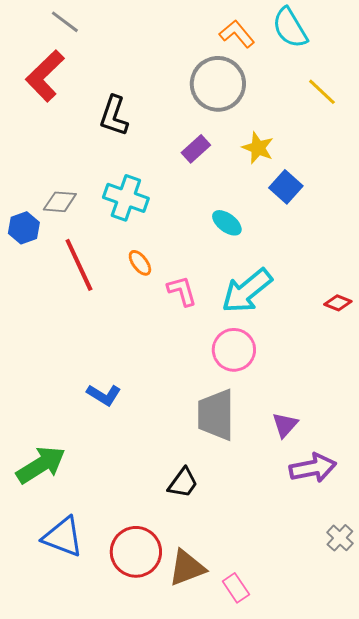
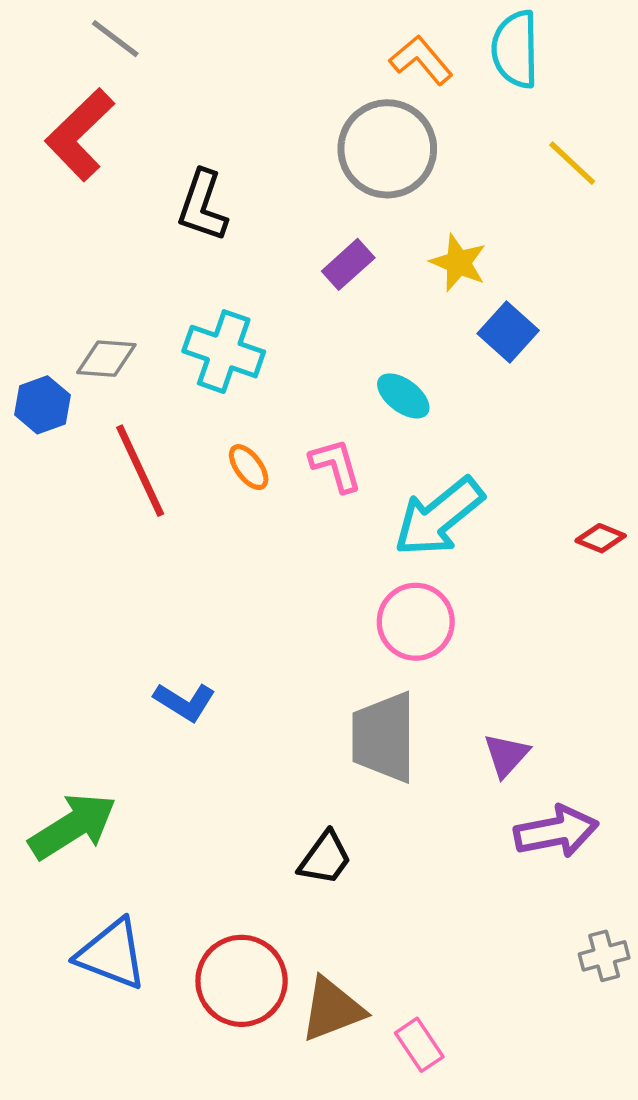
cyan semicircle: (290, 28) -> (515, 49), turned 30
pink L-shape: (182, 291) -> (336, 465), moved
gray cross: (340, 538) -> (604, 956), turned 32

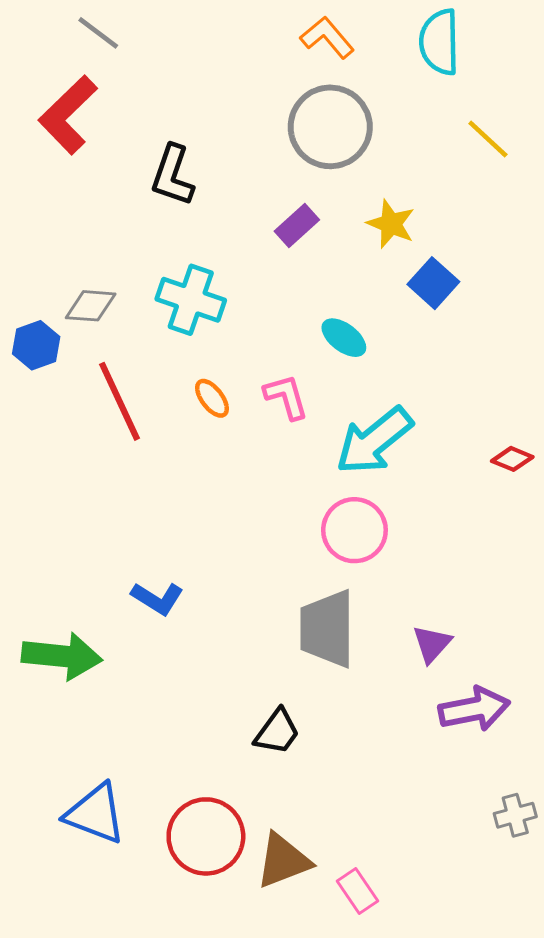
orange L-shape: (421, 60) -> (327, 37), moved
green arrow: (73, 826) -> (62, 656), moved, turned 38

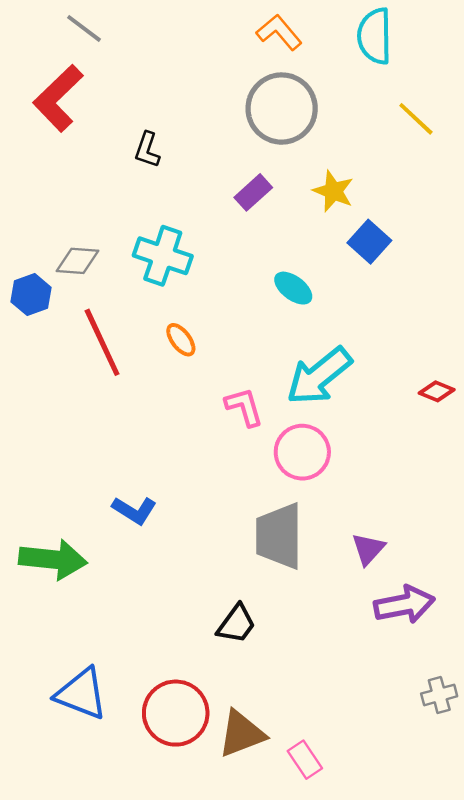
black L-shape: (173, 175) -> (147, 150), size x0.7
pink L-shape: (286, 397) -> (244, 407), moved

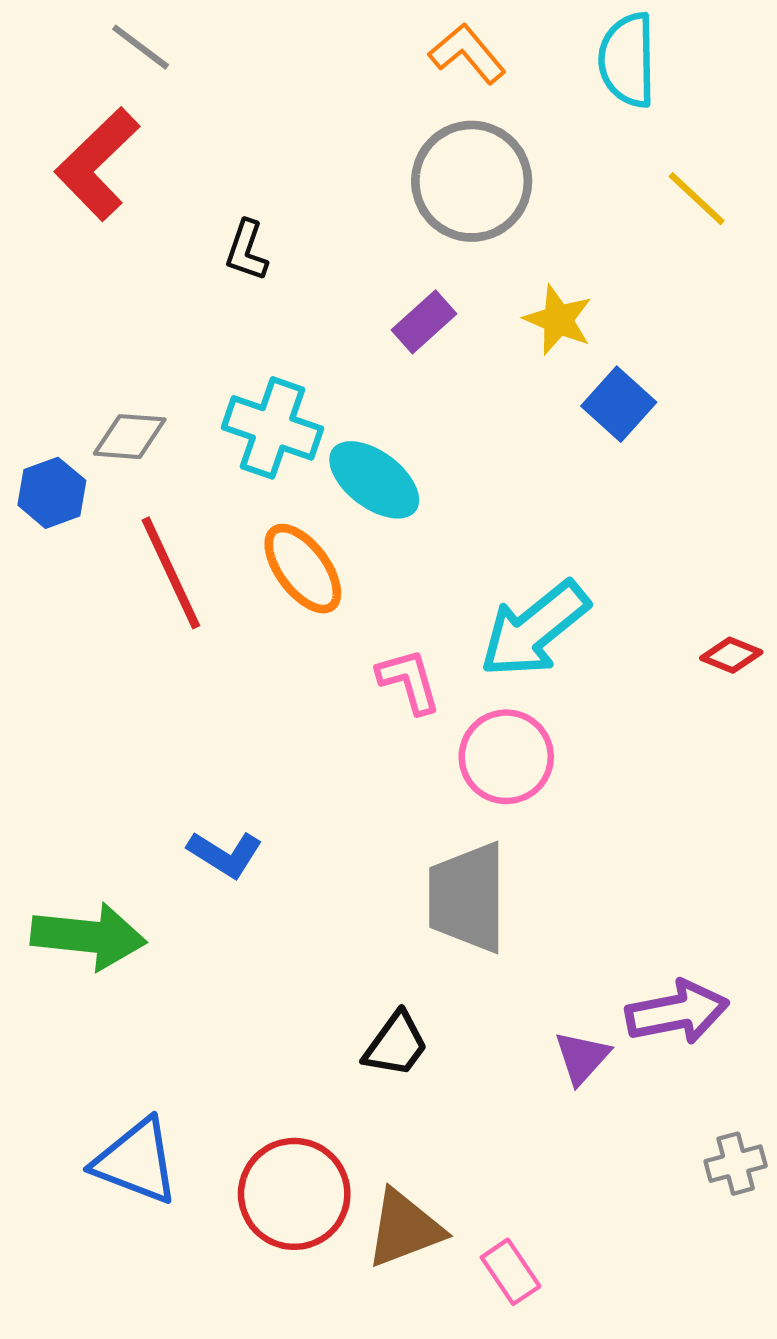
cyan ellipse: (293, 288) -> (374, 480), moved, size x1.4
orange ellipse: (181, 340) -> (303, 569), size x1.6
purple triangle: (368, 549) -> (582, 1058), moved

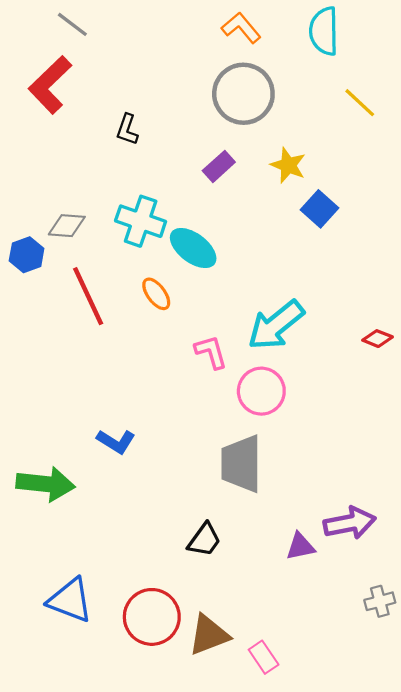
orange ellipse: (303, 569) -> (156, 294), size x0.7
purple triangle: (582, 1058) -> (300, 546), turned 36

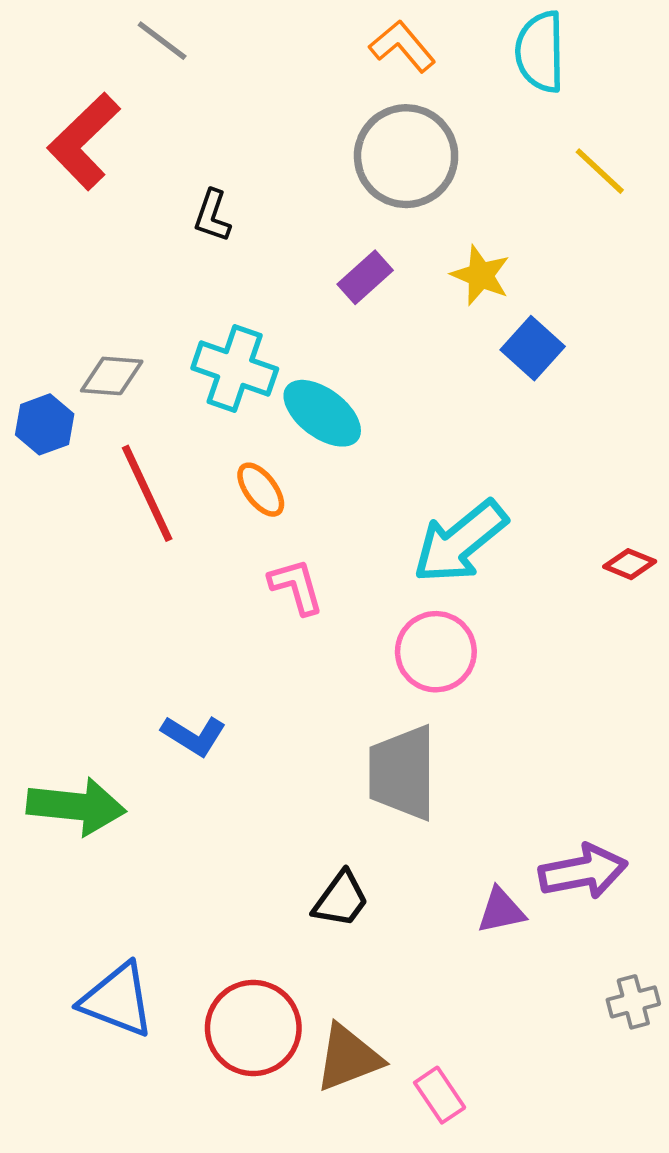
gray line: (72, 24) -> (162, 41), moved
pink L-shape: (211, 352) -> (296, 586), moved

